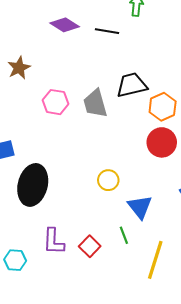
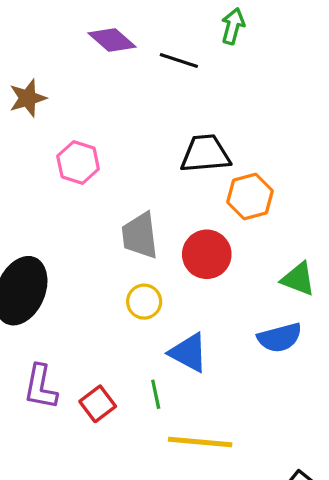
gray trapezoid: (95, 104) -> (140, 235), moved
red circle: (162, 142) -> (207, 254), moved
blue triangle: (140, 207) -> (188, 353), turned -32
yellow line: (155, 260) -> (200, 442), turned 69

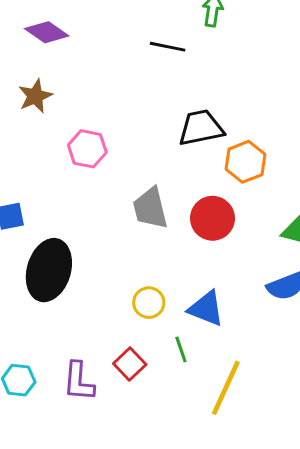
purple diamond: (112, 40) -> (47, 32), moved
yellow circle: (144, 302) -> (149, 303), moved
purple L-shape: (41, 387) -> (79, 381), moved
yellow line: (200, 442) -> (226, 388), turned -64

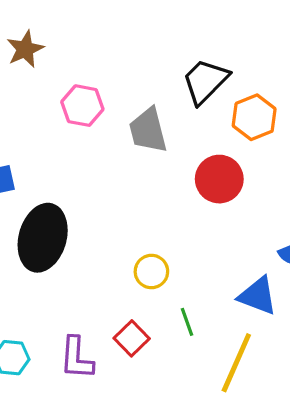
black trapezoid: (201, 128) -> (205, 81), turned -33
gray trapezoid: (150, 208) -> (148, 130), moved
blue triangle: (206, 309) -> (258, 296), moved

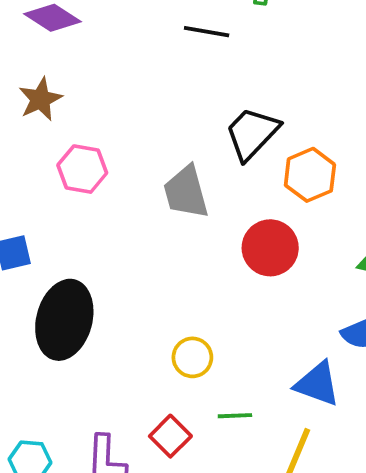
pink hexagon: (82, 106) -> (82, 169), moved
green line: (187, 322) -> (235, 416), turned -72

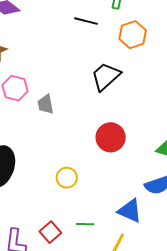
orange hexagon: (310, 175) -> (133, 35), moved
gray trapezoid: (186, 192) -> (46, 104), moved, size x0.7
yellow circle: (192, 357) -> (67, 178), moved

